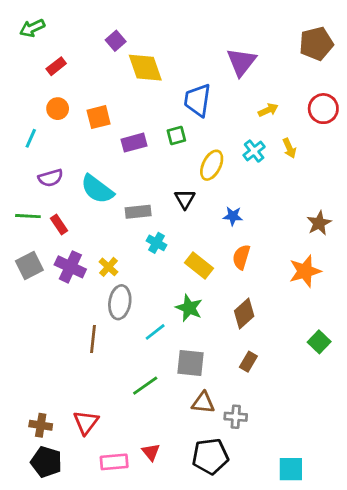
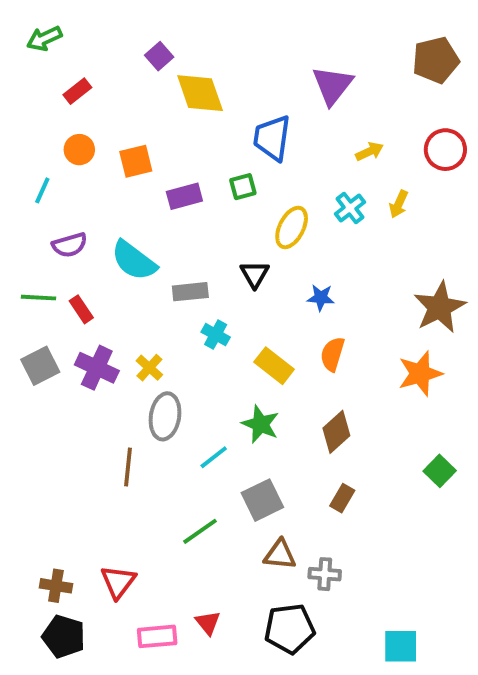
yellow arrow: (289, 148) -> (399, 204), turned 48
brown star: (319, 223) -> (440, 307), size x1.5
gray square: (190, 363) -> (262, 500), turned -32

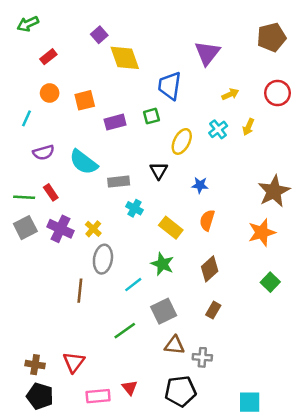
green line: (38, 298) -> (24, 197), moved
green square: (440, 471) -> (270, 282), moved

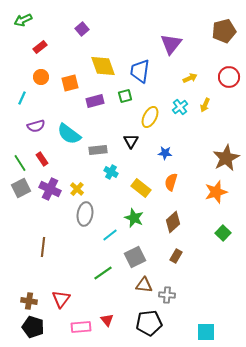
yellow diamond: (125, 58) -> (103, 66), moved
green line: (24, 197) -> (20, 163), turned 54
brown line: (80, 291) -> (43, 247), moved

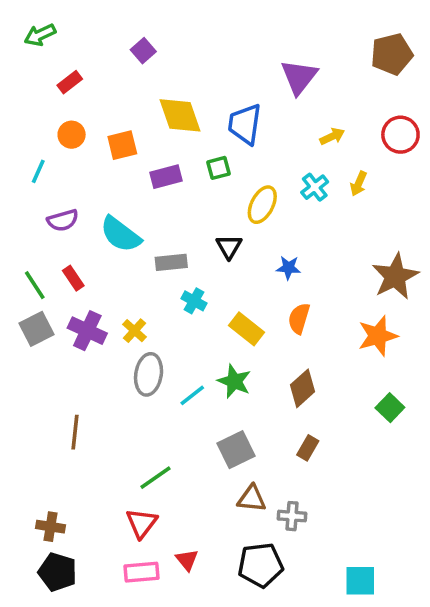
cyan line: (110, 235) -> (192, 395), moved
green line: (103, 273) -> (156, 478), moved
red triangle: (61, 299) -> (142, 523), moved

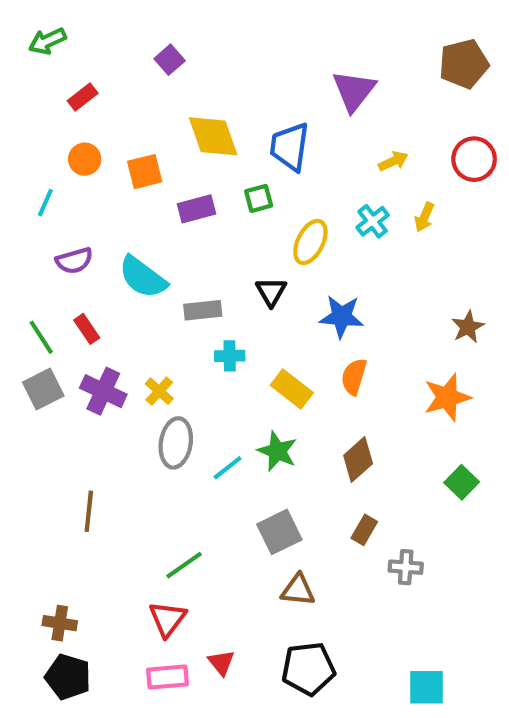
blue star: (288, 268) -> (341, 317), size x1.5
brown star: (395, 276) -> (468, 327), size x0.6
cyan cross: (194, 301) -> (230, 356), turned -30
gray cross: (292, 516) -> (406, 567), moved

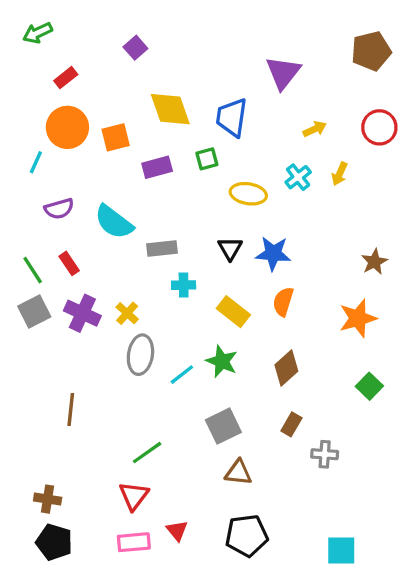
orange circle: (85, 159) -> (67, 127), size x1.6
yellow ellipse: (310, 242) -> (248, 194), turned 72
black triangle: (271, 292) -> (230, 249), moved

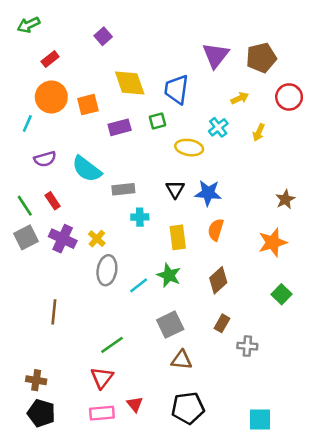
brown pentagon: (371, 51) -> (261, 58), moved
cyan cross: (298, 177) -> (218, 127), moved
yellow rectangle: (233, 312) -> (178, 237), turned 45

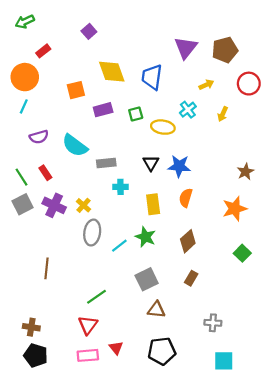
orange circle: (51, 97) -> (25, 77), moved
green square: (158, 121) -> (136, 114), moved
gray cross: (247, 346) -> (213, 323), moved

